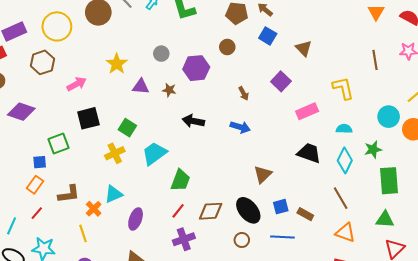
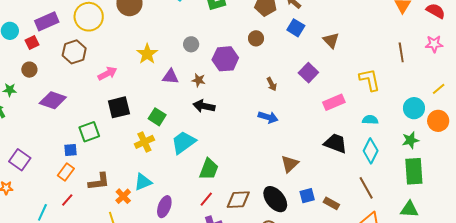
black arrow: (193, 121) -> (204, 106), moved
green star: (373, 150) -> (410, 140), moved

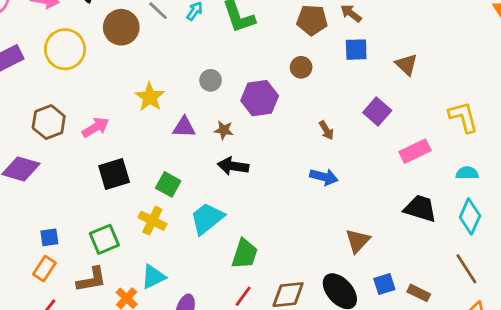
blue square: (296, 28) -> (356, 50), turned -30
brown hexagon: (74, 52) -> (49, 122), moved
green square: (89, 132) -> (104, 239), moved
yellow cross: (144, 142) -> (152, 221), turned -36

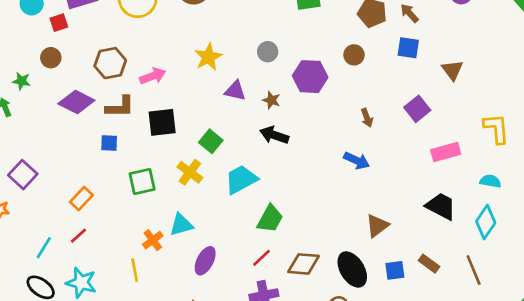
blue square: (49, 237) -> (109, 143), moved
brown L-shape: (92, 280) -> (120, 107), moved
brown rectangle: (419, 293) -> (429, 264), moved

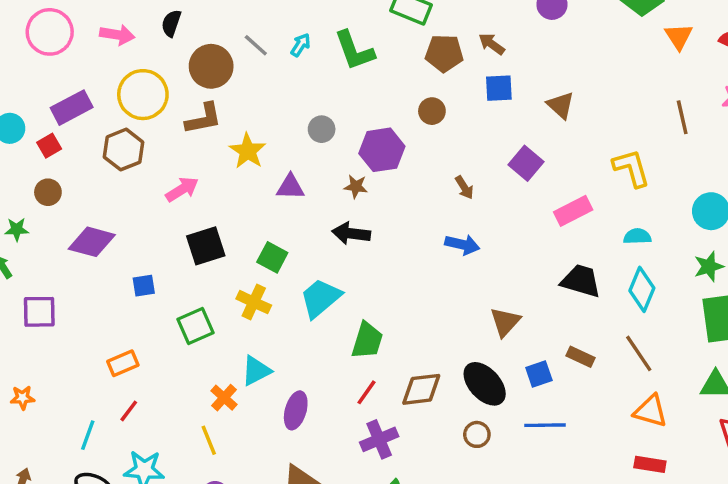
brown hexagon: (110, 63) -> (124, 150), moved
brown star: (271, 100) -> (356, 187), moved
brown L-shape: (120, 107) -> (204, 119), moved
purple square: (23, 175) -> (39, 312), moved, turned -32
orange rectangle: (81, 199) -> (123, 363), turned 35

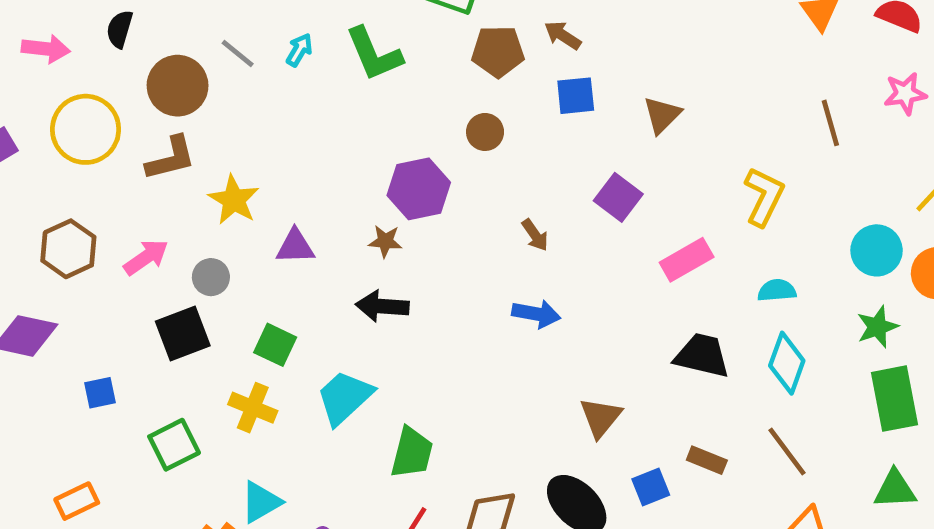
brown triangle: (561, 105) -> (662, 115), turned 36
gray circle: (322, 129) -> (211, 277), moved
brown hexagon: (124, 150) -> (68, 249), moved
yellow L-shape: (631, 168) -> (764, 197), turned 45

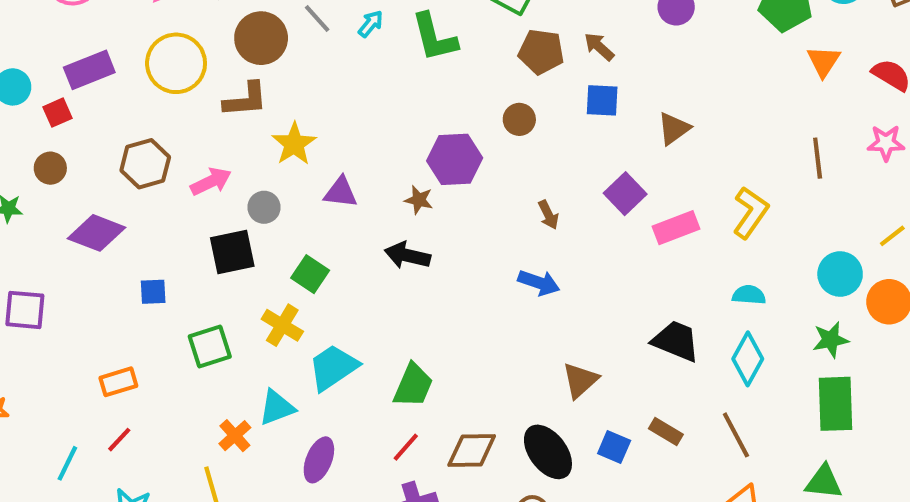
pink rectangle: (687, 260) -> (676, 228), moved
cyan trapezoid: (345, 397) -> (333, 367), moved
blue square: (651, 487) -> (614, 447), turned 36

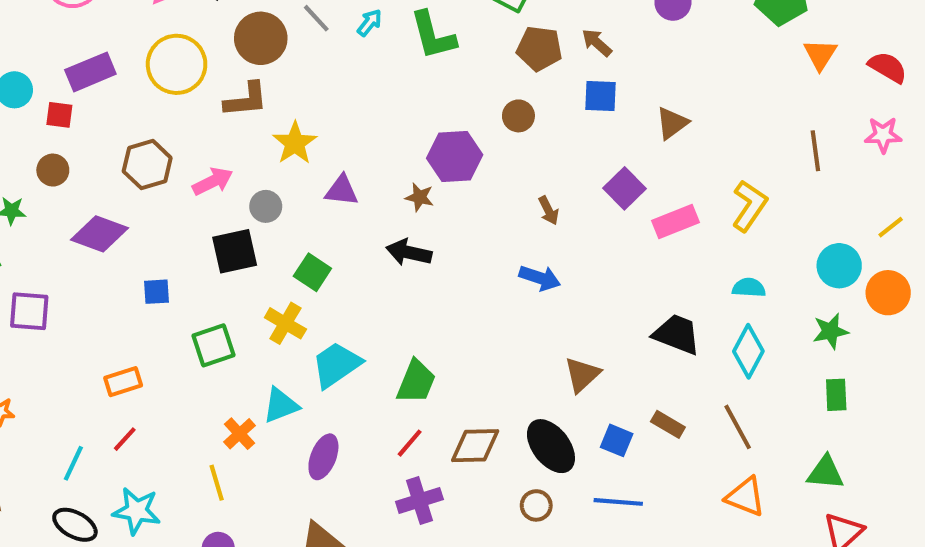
red square: (58, 113) -> (59, 115), turned 32
green rectangle: (836, 404) -> (836, 395), size x0.6

